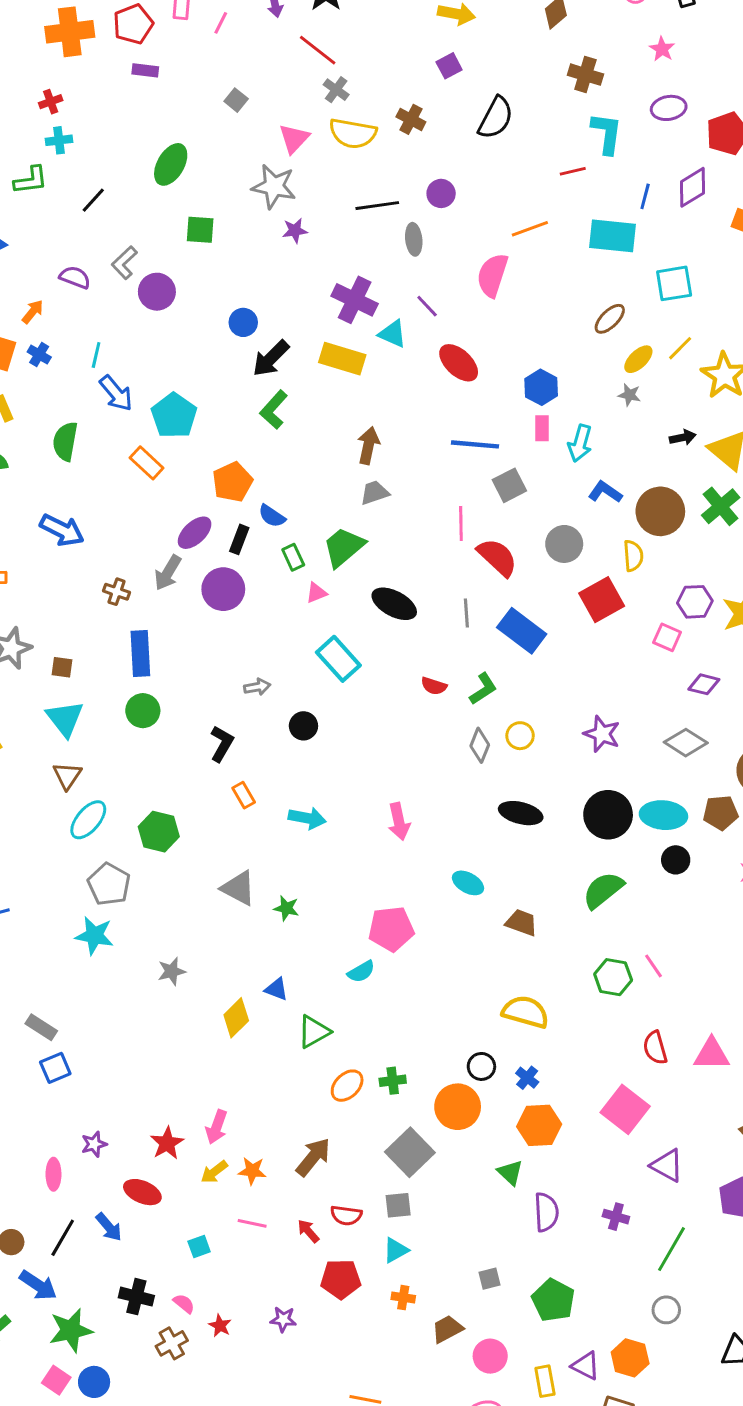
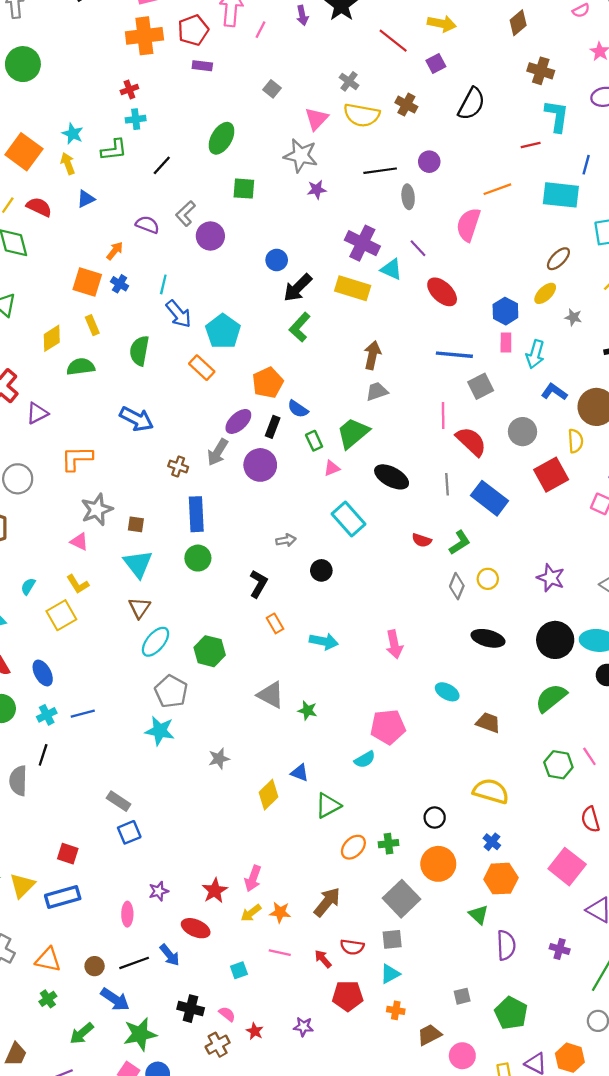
red line: (318, 50) -> (393, 41), moved
yellow ellipse: (638, 359) -> (545, 293), moved
black circle: (481, 1066) -> (435, 818), moved
black line: (63, 1238) -> (134, 963), turned 40

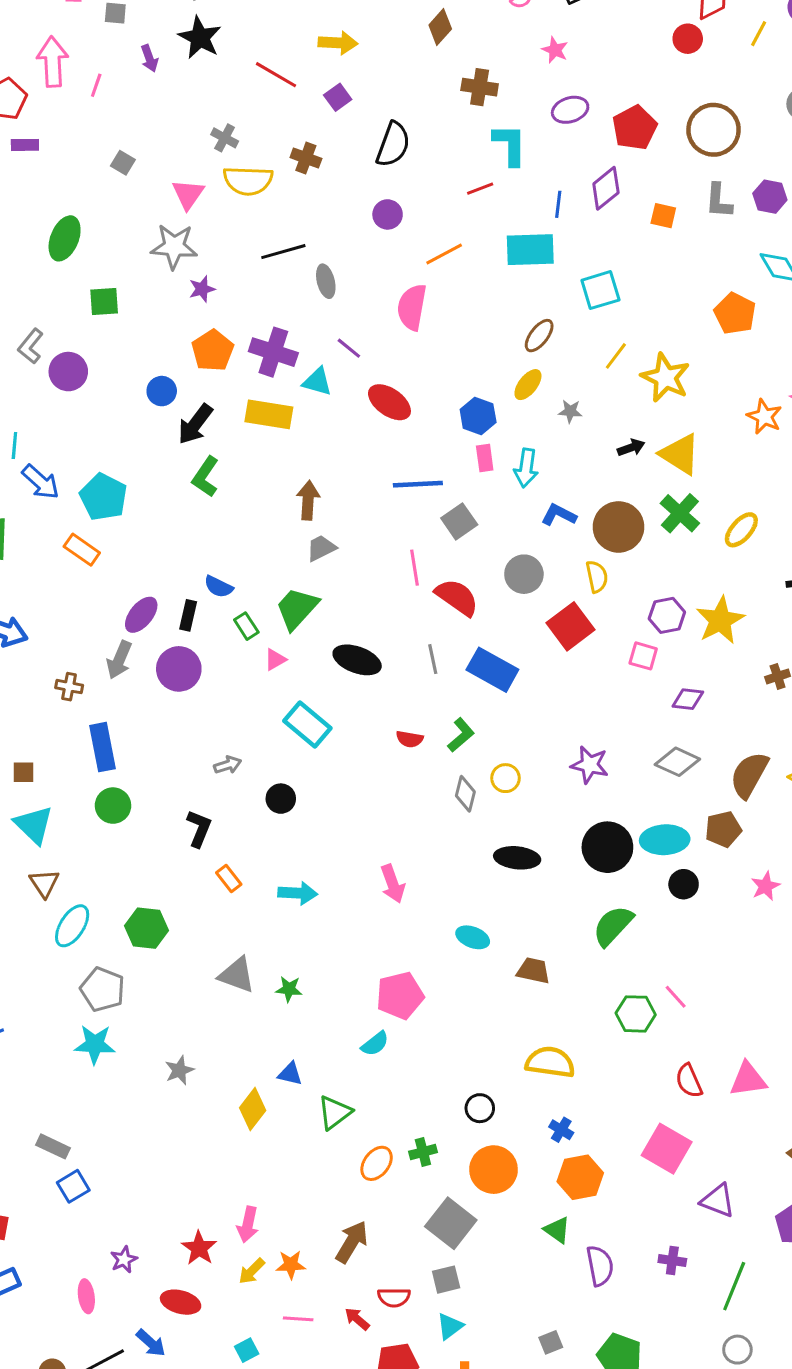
purple circle: (429, 162) -> (388, 214), moved
orange pentagon: (268, 383) -> (213, 351), moved

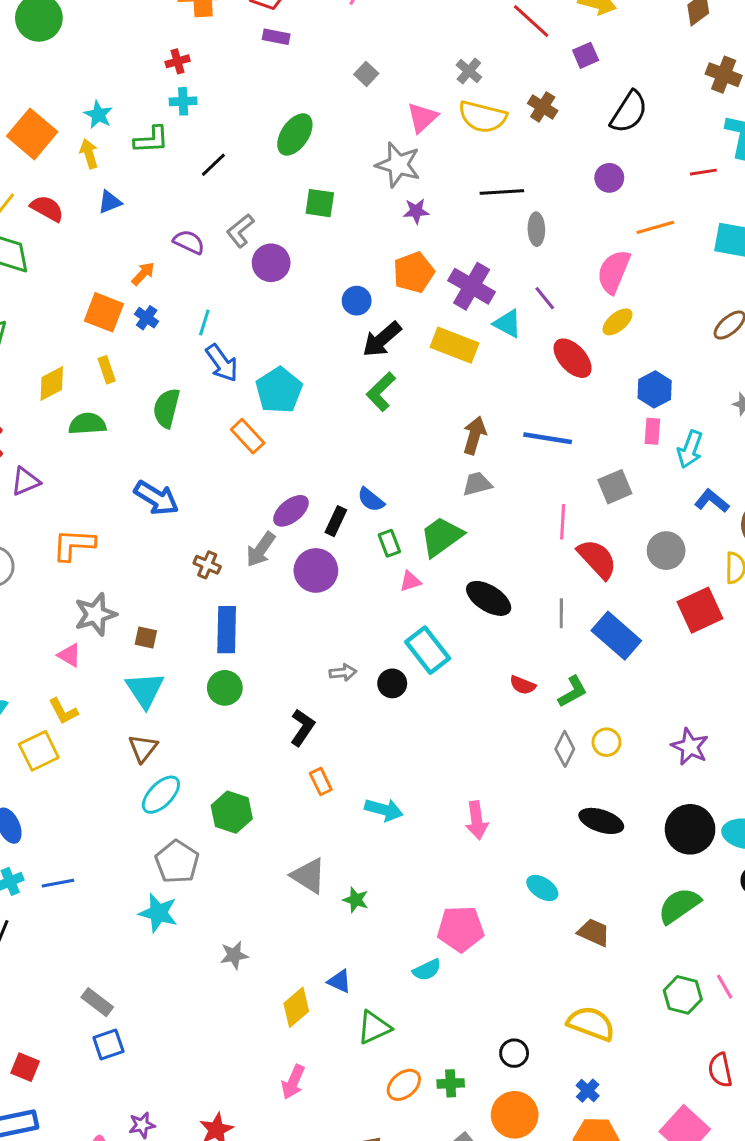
yellow ellipse: (528, 385) -> (618, 322), moved
blue line: (418, 484) -> (548, 438), moved
black circle: (281, 799) -> (392, 683), moved
pink arrow: (248, 1224) -> (293, 1082), moved

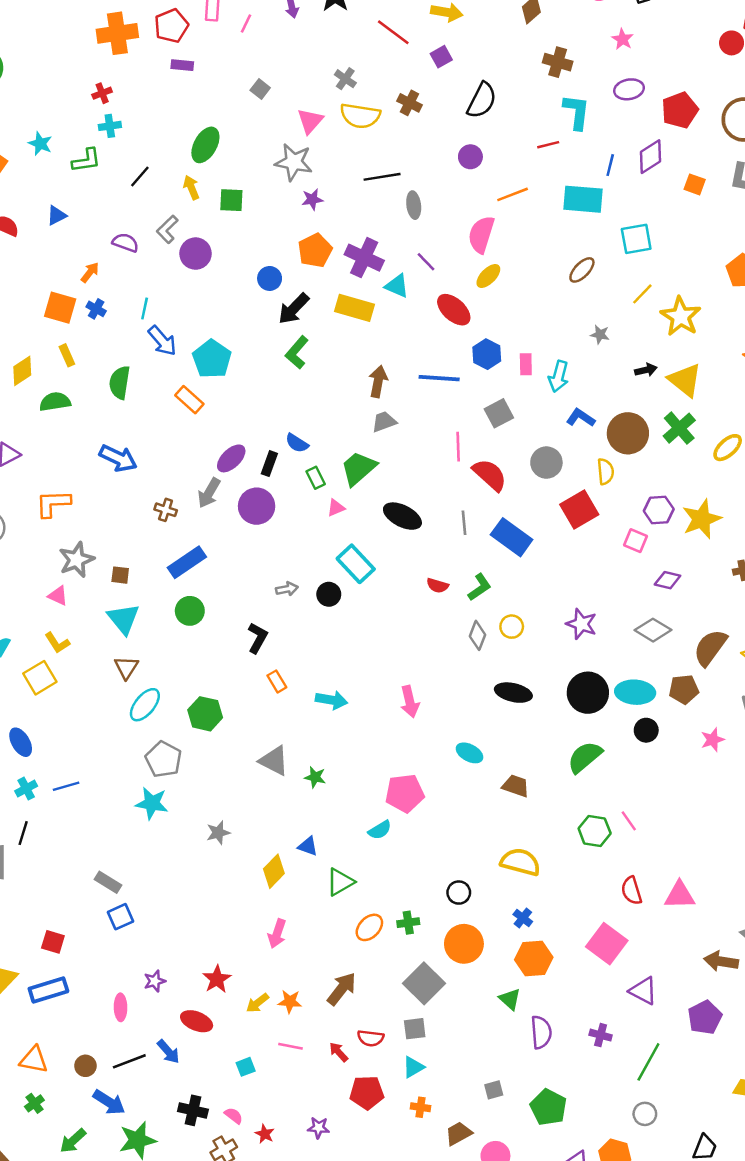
yellow arrow: (89, 154) -> (191, 187), moved
blue hexagon: (655, 389) -> (487, 354), moved
blue rectangle: (227, 630) -> (187, 562), turned 60

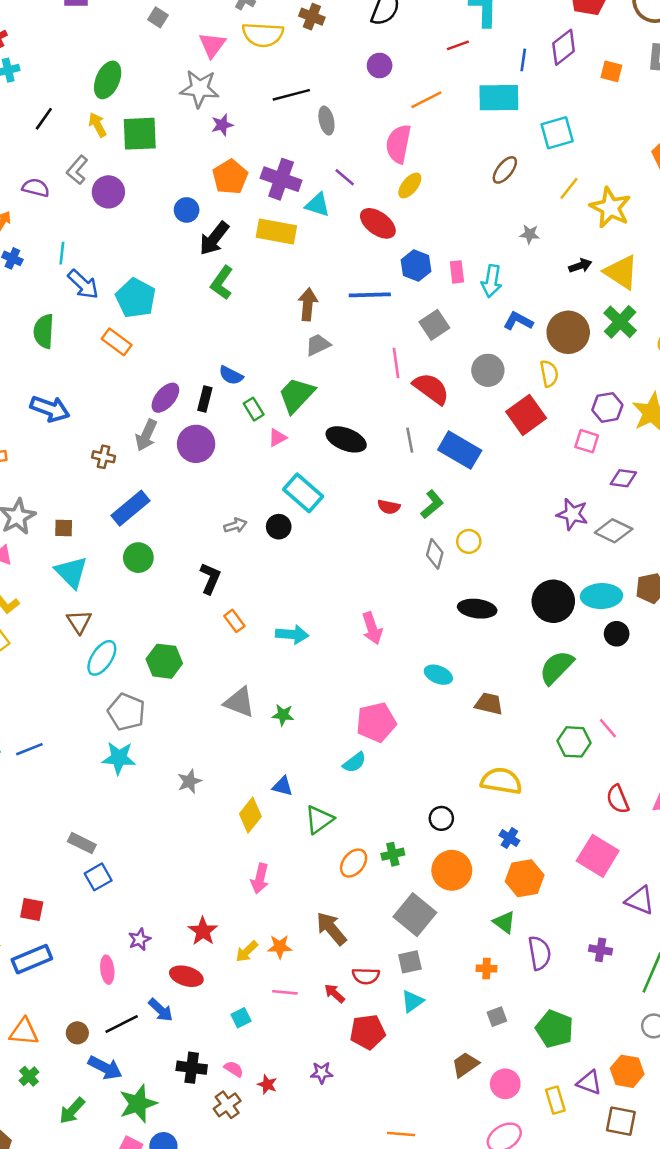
green square: (231, 200) -> (140, 134), size x1.4
purple star: (581, 624) -> (572, 514), moved
brown arrow: (342, 989) -> (331, 929), turned -72
orange cross: (421, 1107) -> (487, 969), moved

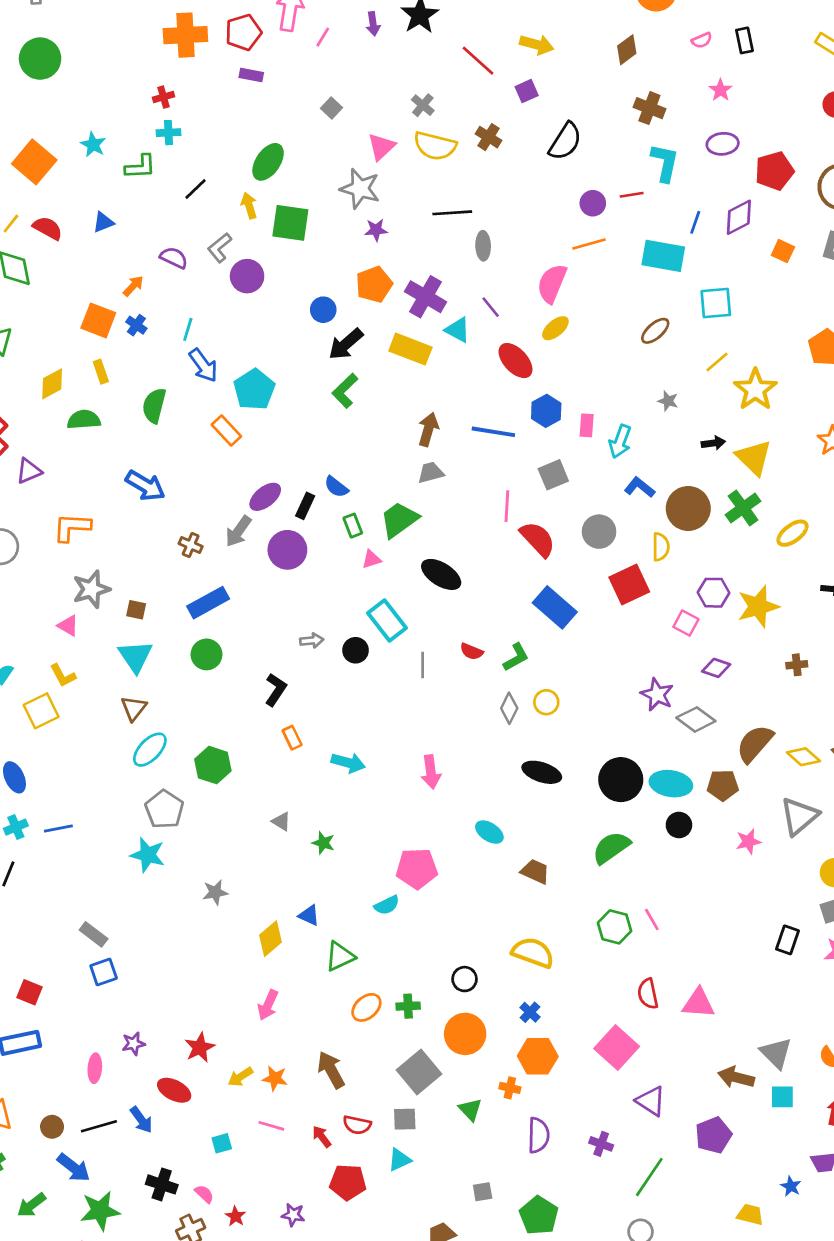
purple circle: (380, 66) -> (593, 203), moved
gray line: (410, 440) -> (423, 665), moved
gray triangle: (239, 702) -> (281, 821), size x0.6
green triangle: (504, 922) -> (470, 1110), moved
orange cross: (487, 969) -> (510, 1088), moved

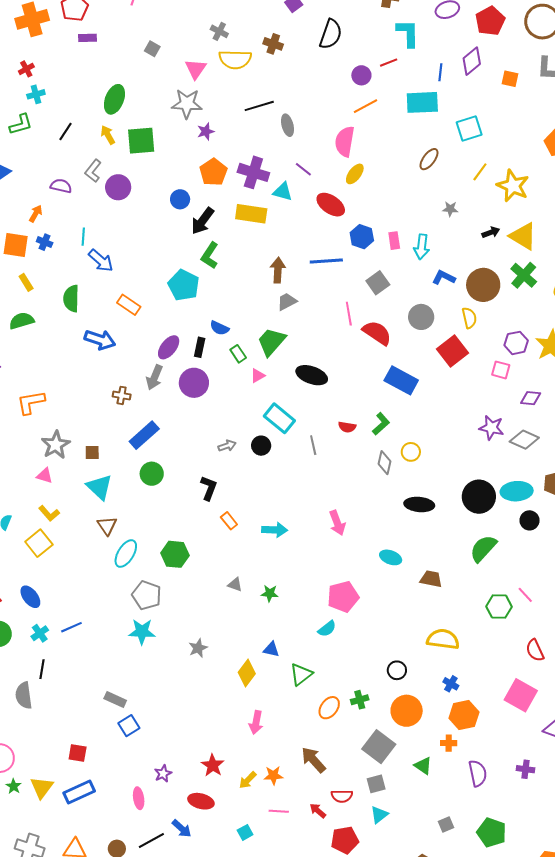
cyan pentagon: (254, 390) -> (184, 285), moved
blue arrow: (145, 486) -> (100, 340), moved

